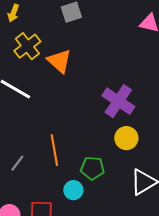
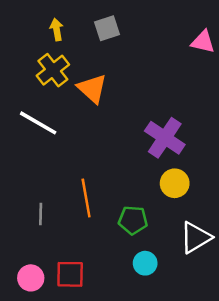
yellow arrow: (13, 13) -> (57, 30), moved, turned 150
gray line: (17, 163) -> (41, 214), turned -36
cyan circle: (73, 190) -> (145, 263), moved

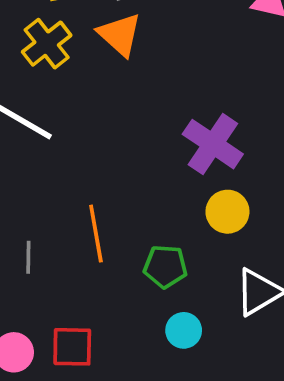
orange triangle: (92, 89) -> (120, 34), moved

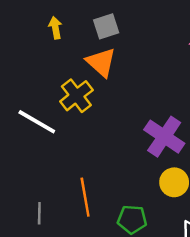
yellow cross: (47, 44) -> (76, 96), moved

